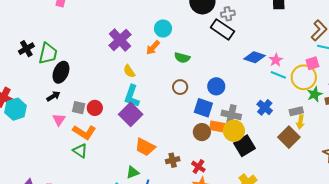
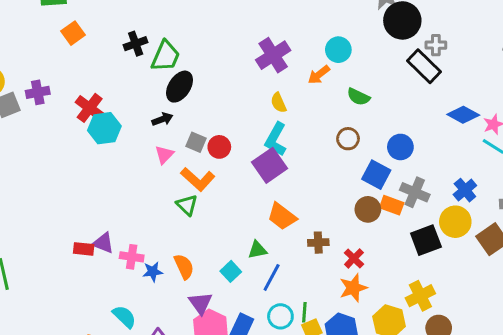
yellow circle: (234, 131) -> (455, 222), moved

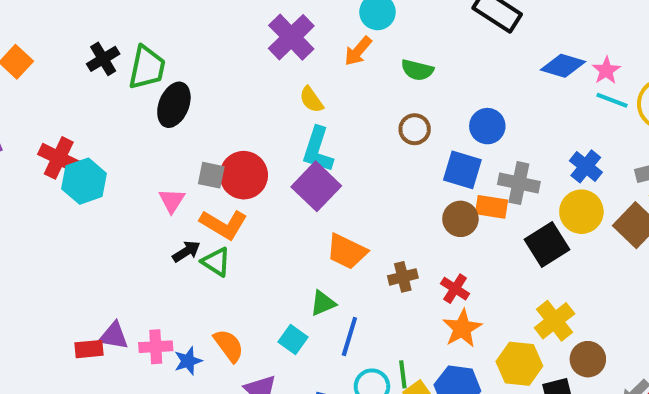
black arrow: (162, 119) -> (186, 251), moved
red circle: (219, 147) -> (244, 175), size x1.5

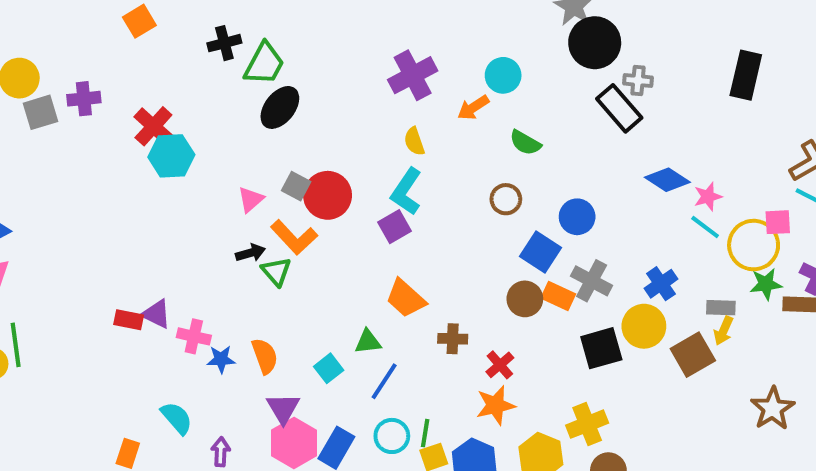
purple square: (316, 186) -> (395, 227), size x0.7

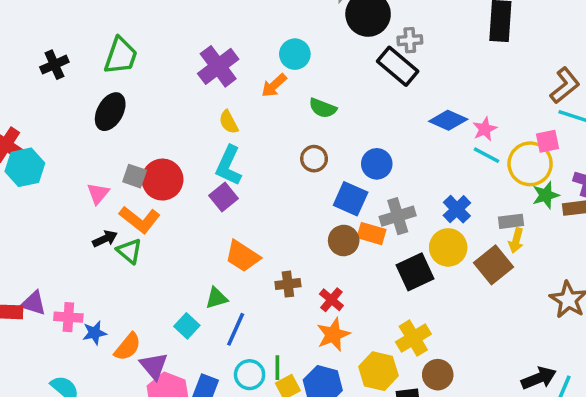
green trapezoid: (264, 64) -> (121, 56), moved
gray cross: (592, 281) -> (398, 216), turned -36
orange semicircle: (265, 356) -> (128, 347), moved, turned 68

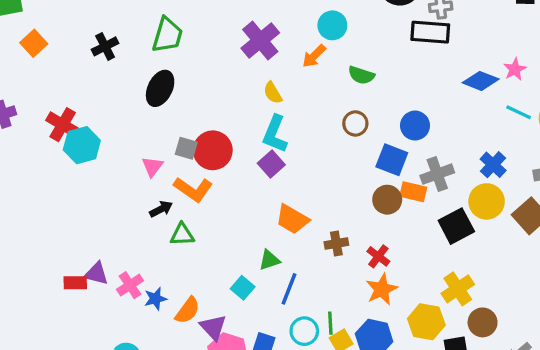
black rectangle: (398, 66) -> (430, 32), turned -33
pink star: (485, 129) -> (515, 69), moved
green triangle: (129, 251) -> (182, 235), moved, turned -40
pink cross: (68, 317) -> (130, 285), turned -35

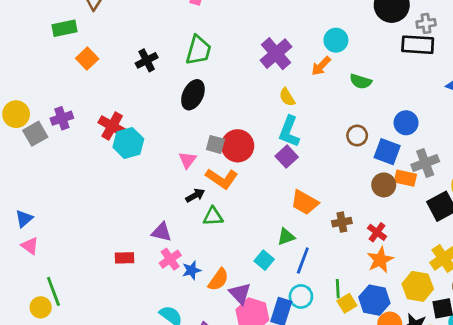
brown circle: (355, 123) -> (357, 136), moved
purple triangle: (96, 273) -> (162, 232), moved
cyan circle: (304, 331) -> (301, 296), moved

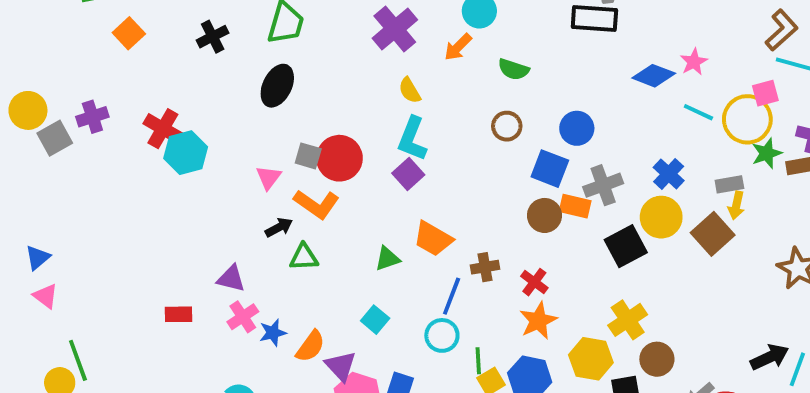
brown circle: (357, 136) -> (507, 126), moved
green triangle: (286, 237) -> (387, 259), moved
blue line: (303, 260) -> (452, 296), moved
cyan circle: (301, 296) -> (442, 335), moved

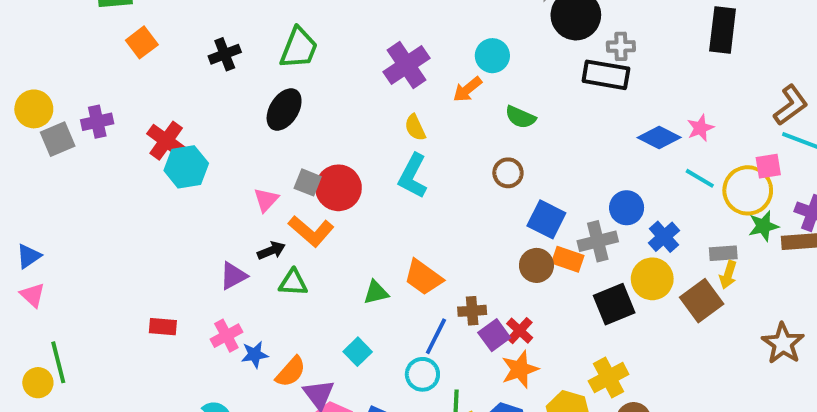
blue circle: (577, 128) -> (627, 208), moved
purple square: (408, 174) -> (494, 335), moved
purple triangle: (231, 279) -> (233, 276), moved, turned -48

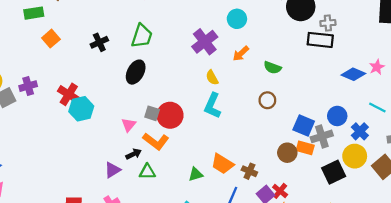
cyan circle: (492, 56) -> (237, 19), moved
cyan line: (700, 178) -> (377, 107), moved
blue square: (546, 219) -> (304, 125), moved
brown cross: (472, 311) -> (249, 171), moved, turned 32

